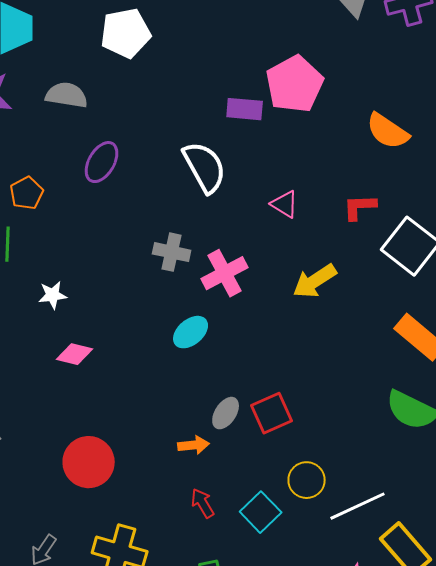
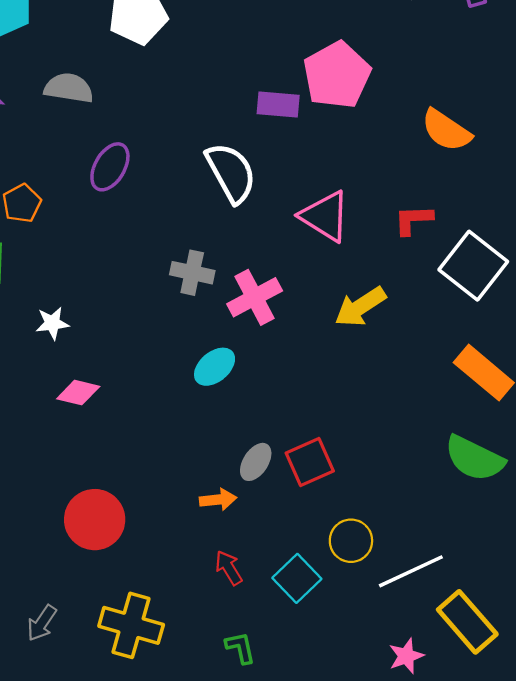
pink triangle: (285, 204) -> (325, 216), size x1.6

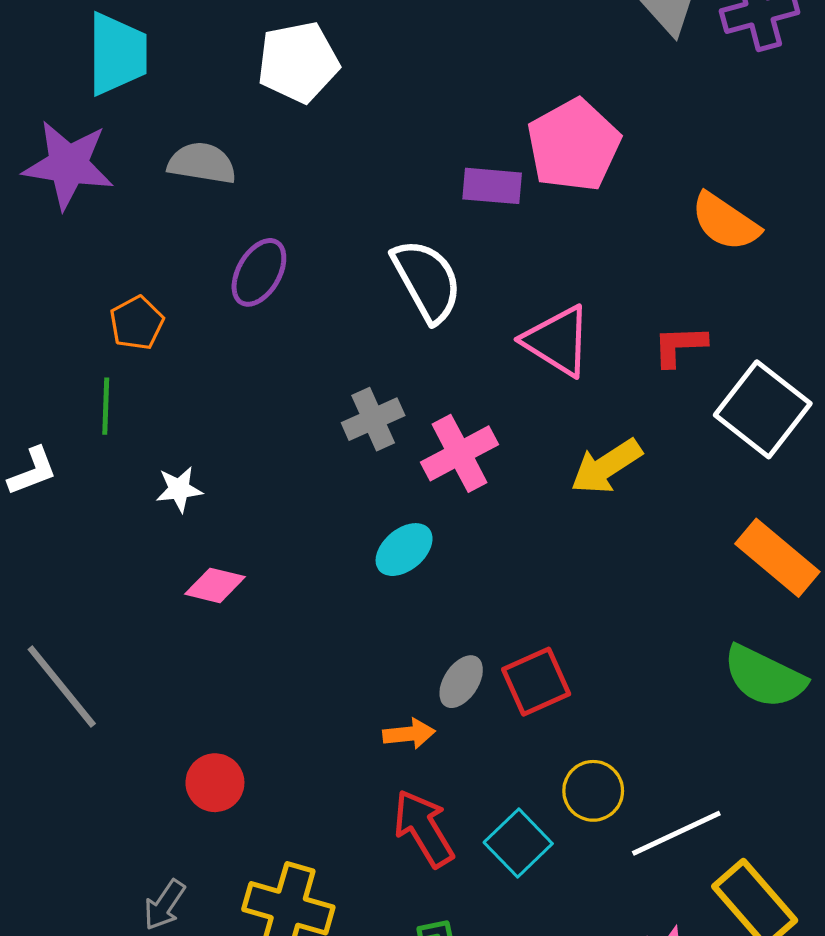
gray cross: (192, 273) -> (373, 419), turned -36
red circle: (95, 520) -> (215, 783), moved, size x0.7
red arrow: (229, 568) -> (424, 828), size x1.6

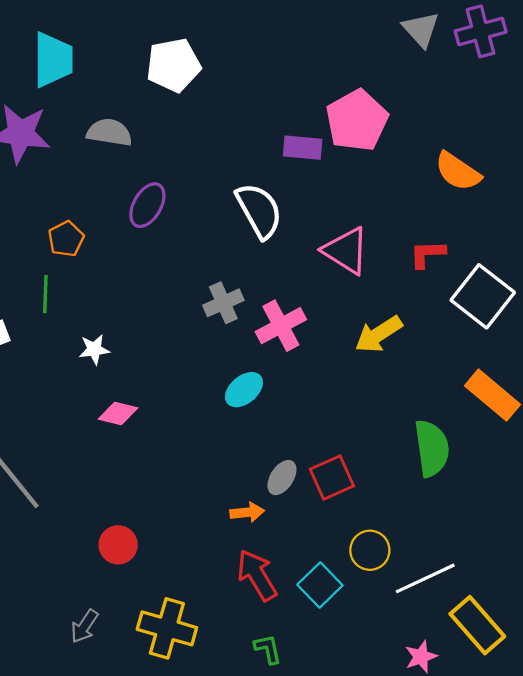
green semicircle: (764, 677) -> (432, 448), moved, turned -124

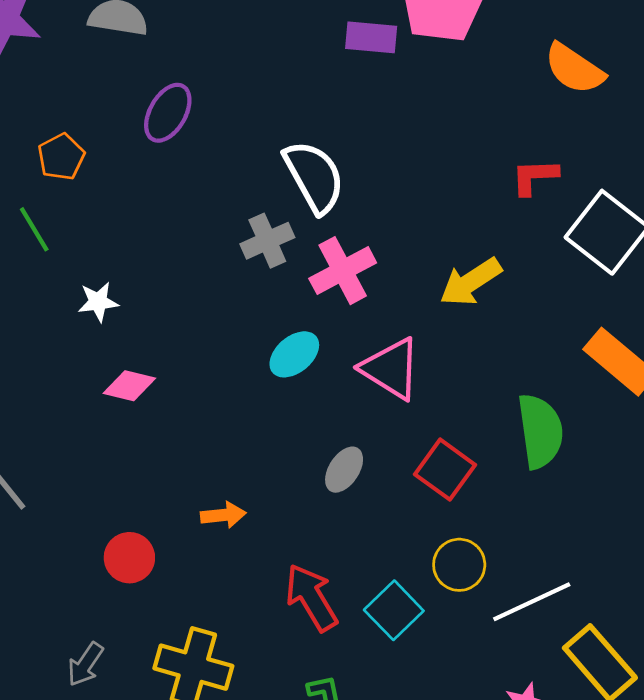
white semicircle: (259, 211) -> (314, 177), moved
pink triangle: (346, 251) -> (391, 369), moved
green line: (45, 294) -> (34, 229), turned -33
red square: (332, 478) -> (445, 470), moved, turned -30
orange arrow: (247, 512) -> (223, 515), moved

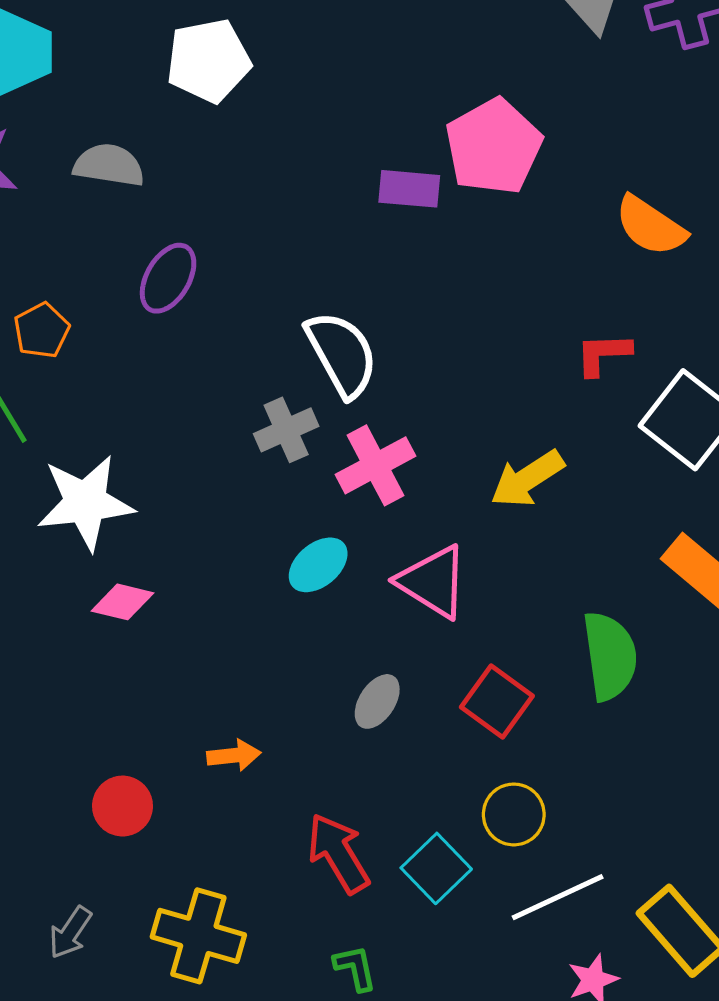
white star: (98, 302) -> (85, 502), size x2.0
white line: (532, 602) -> (558, 897), moved

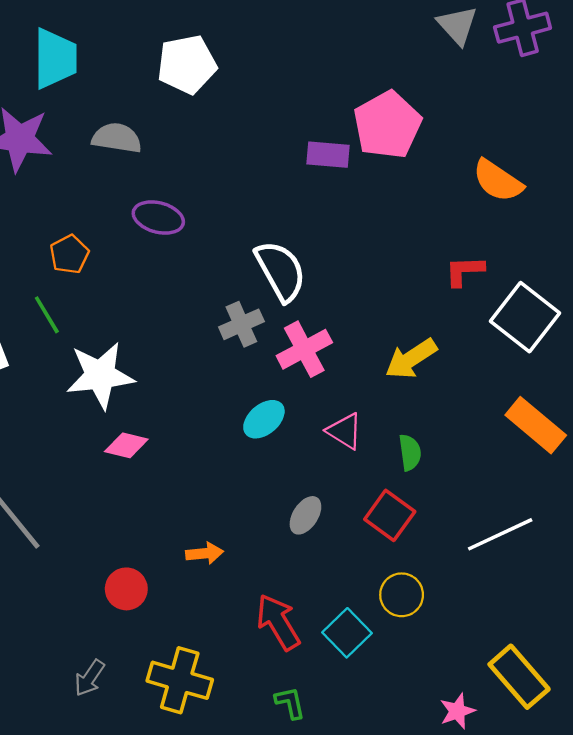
purple ellipse: (168, 278) -> (158, 218), turned 75
pink triangle: (433, 582) -> (345, 431), size x0.7
green semicircle: (610, 656) -> (410, 452), moved, size x0.6
white line: (558, 897) -> (500, 534), moved

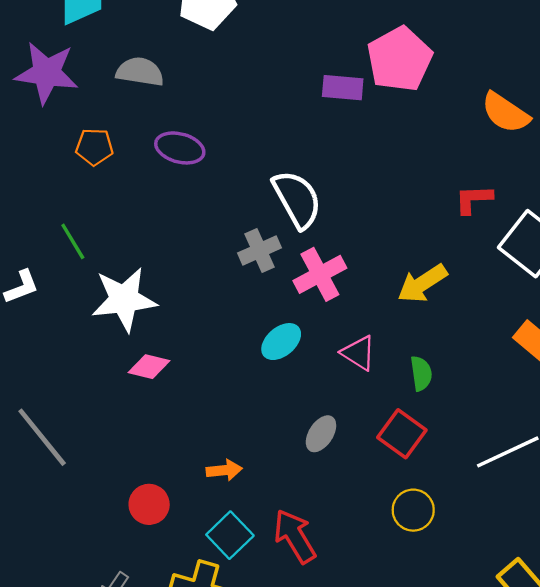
orange pentagon: (69, 254) -> (94, 147), moved, turned 30
cyan square: (347, 633) -> (230, 535), moved

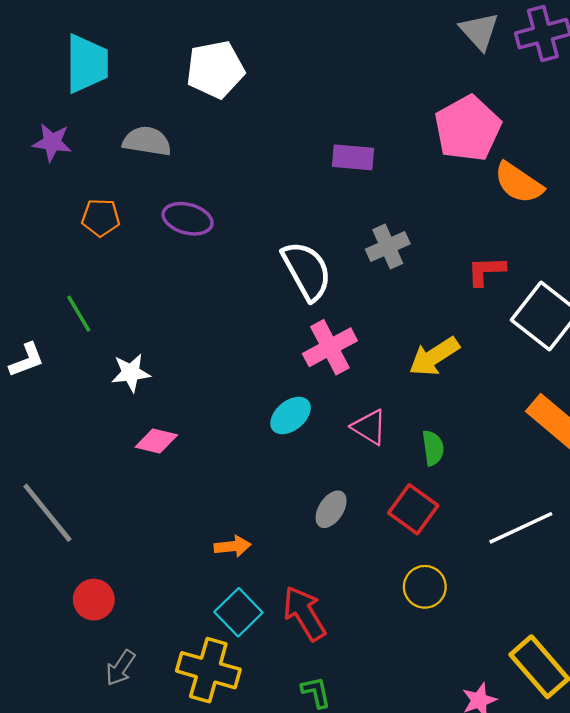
pink pentagon: (400, 59) -> (468, 128), moved
purple star: (47, 73) -> (52, 142), size x0.6
gray cross: (260, 250) -> (388, 247), moved
white star: (124, 299) -> (131, 373), size x0.6
red circle: (149, 504) -> (94, 600), moved

